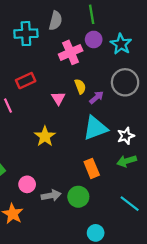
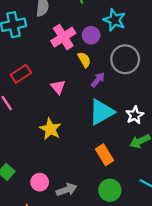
purple circle: (94, 39) -> (91, 35), moved
yellow semicircle: (80, 86) -> (84, 60), moved
green circle: (78, 197) -> (110, 190), moved

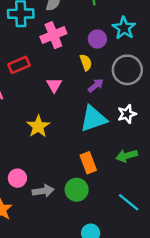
pink cross: (63, 37) -> (53, 35), moved
white star: (135, 115) -> (127, 114), moved
green circle: (110, 190) -> (77, 190), moved

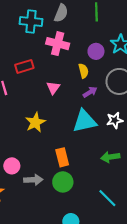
pink cross: (53, 35) -> (58, 44), turned 30
orange rectangle: (88, 163) -> (62, 157), moved

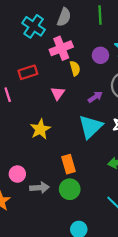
cyan cross: (31, 21) -> (34, 26), turned 30
pink cross: (58, 44) -> (61, 48), turned -35
yellow semicircle: (83, 71) -> (75, 68), moved
cyan triangle: (85, 121) -> (90, 127), turned -30

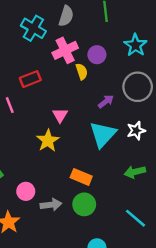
purple circle: (100, 55) -> (97, 55), moved
pink triangle: (58, 93) -> (60, 115), moved
orange rectangle: (68, 164) -> (81, 177), turned -48

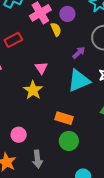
cyan triangle: (103, 134) -> (79, 81), turned 30
gray arrow: (51, 205) -> (37, 159), moved, turned 96

